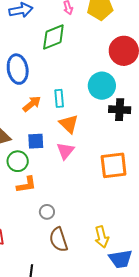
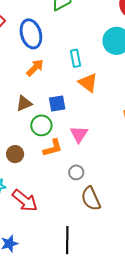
orange arrow: (32, 104) -> (35, 68), moved
pink triangle: (65, 151) -> (79, 134), moved

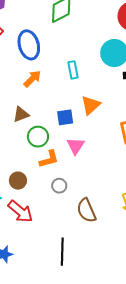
orange triangle: (88, 83) -> (91, 105), moved, turned 40
blue square: (57, 103) -> (65, 117), moved
brown circle: (15, 154) -> (18, 181), moved
gray circle: (76, 172) -> (59, 186), moved

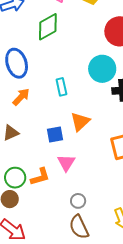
green circle: (38, 137) -> (15, 178), moved
gray circle: (59, 186) -> (78, 201), moved

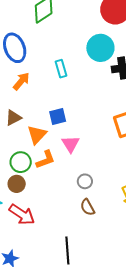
orange triangle: (80, 122) -> (37, 135), moved
brown semicircle: (79, 227) -> (88, 207), size x0.7

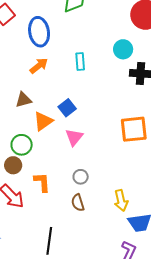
cyan circle: (100, 48) -> (123, 49), size x0.7
blue square: (58, 117) -> (67, 108), turned -36
orange L-shape: (45, 160) -> (42, 182), moved, turned -85

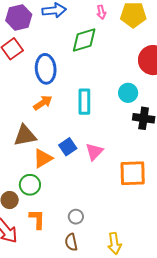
cyan rectangle: (80, 61) -> (84, 102), size x1.4
brown triangle: (24, 100) -> (25, 136), size x1.4
pink triangle: (74, 137) -> (94, 152), moved
green circle: (22, 145) -> (30, 185), moved

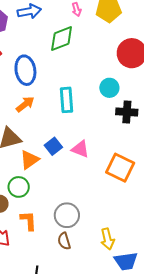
pink triangle: (94, 152) -> (80, 149), turned -48
orange square: (133, 173) -> (120, 168), turned 32
gray circle: (76, 217) -> (67, 215), size x1.6

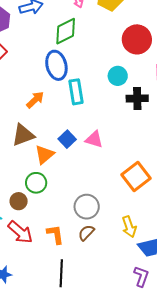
blue ellipse: (25, 70) -> (56, 65), moved
orange square: (120, 168) -> (136, 177), moved, turned 32
orange L-shape: (28, 221) -> (55, 234), moved
brown semicircle: (64, 241) -> (86, 233), turned 66

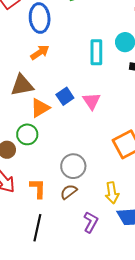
blue ellipse: (56, 65) -> (40, 18), moved
cyan rectangle: (76, 92) -> (96, 52), moved
pink triangle: (94, 139) -> (92, 101), turned 30
purple L-shape: (141, 276) -> (91, 222), moved

